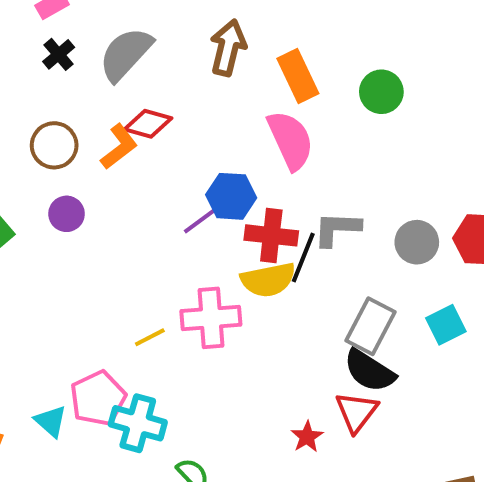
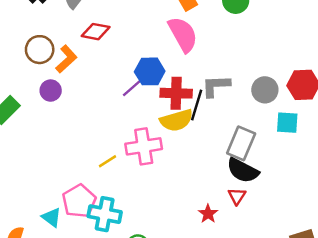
orange L-shape: (119, 147) -> (66, 59), moved
cyan square: (446, 325) -> (287, 123), moved, turned 35
red triangle: (357, 412) -> (237, 196), size x0.7

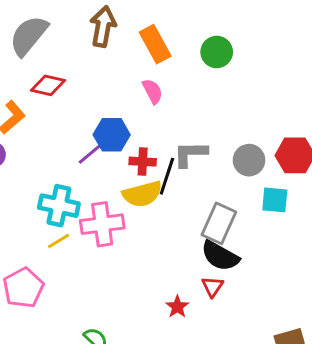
pink semicircle: (183, 34) -> (152, 91), size x0.6
red cross: (176, 93) -> (143, 162), size x0.7
cyan cross: (105, 214) -> (59, 206), moved

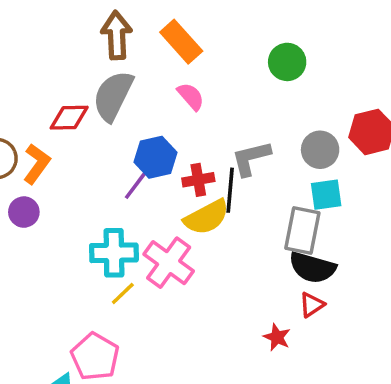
gray semicircle: (29, 36) -> (113, 96), moved
green circle: (217, 52) -> (287, 62), moved
cyan square: (275, 200) -> (326, 195), moved
pink cross: (102, 224) -> (169, 263), turned -33
red triangle: (212, 287) -> (312, 305), turned 35

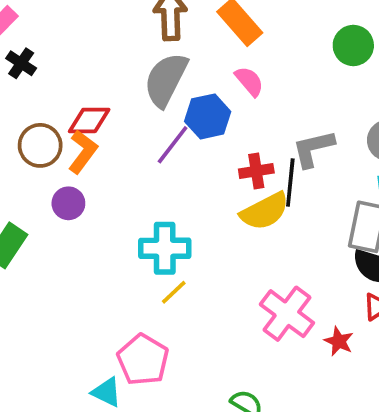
red diamond: (69, 118) -> (89, 120), moved
blue hexagon: (156, 157) -> (208, 116), moved
purple line: (139, 181) -> (173, 145), moved
pink cross: (169, 263) -> (287, 314), moved

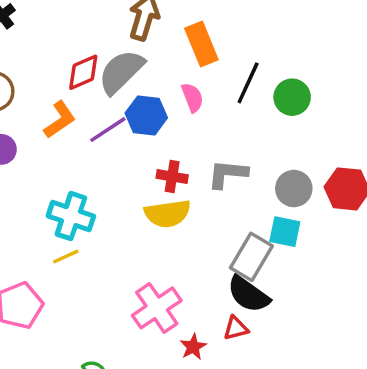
red diamond: (89, 120) -> (83, 72), moved, turned -42
orange L-shape: (83, 152) -> (60, 120), moved
black line: (290, 183) -> (248, 83), moved

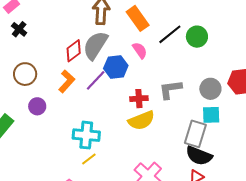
black line: (248, 83) -> (170, 34), turned 40

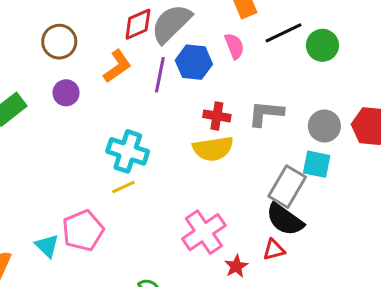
purple line: (96, 80) -> (160, 75), turned -45

